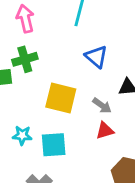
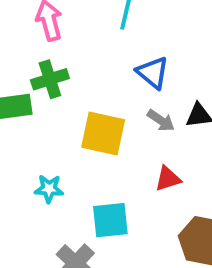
gray arrow: (102, 105) -> (161, 121), moved
cyan square: (54, 145) -> (110, 220), moved

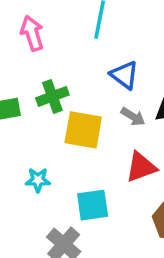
green cross: (50, 79) -> (52, 96), moved
red triangle: (168, 179) -> (141, 167), size x1.4

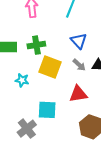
cyan star: (38, 180) -> (22, 80), moved

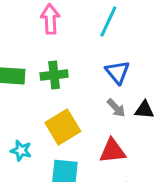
yellow square: (50, 67) -> (63, 127), moved, turned 35
cyan star: (22, 80) -> (21, 151), moved

